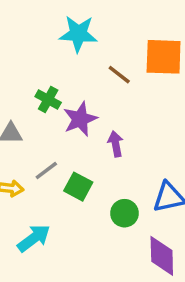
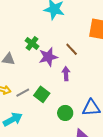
brown line: (119, 75) -> (72, 49), moved
gray line: (46, 171) -> (23, 93), moved

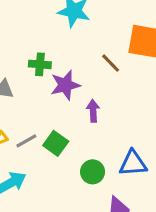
green cross: (32, 43) -> (40, 64), turned -32
brown line: (72, 49) -> (111, 63), moved

